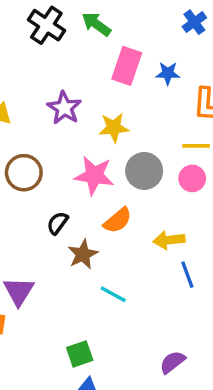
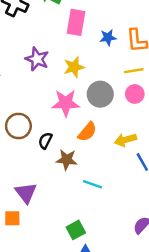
blue star: (168, 73) -> (108, 37), moved
brown circle: (24, 173) -> (18, 126), moved
brown star: (83, 254) -> (67, 160), turned -30

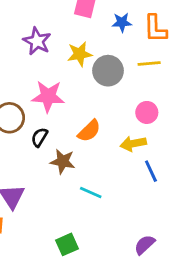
gray circle: (100, 94) -> (108, 71), moved
pink circle: (135, 94) -> (147, 112), moved
pink star: (66, 103) -> (48, 96), moved

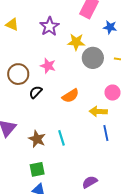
pink star: (48, 96) -> (48, 66), size x0.7
brown star: (63, 161) -> (37, 139), moved
cyan line: (91, 192) -> (62, 138), turned 35

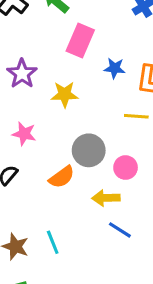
gray circle: (93, 58) -> (89, 150), moved
blue line: (106, 133) -> (120, 230), turned -42

